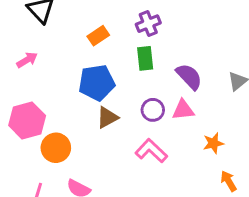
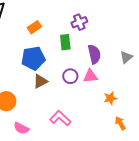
purple cross: (148, 24) -> (79, 22), moved
purple semicircle: (189, 77) -> (94, 54), turned 30
pink L-shape: (151, 151) -> (60, 118), moved

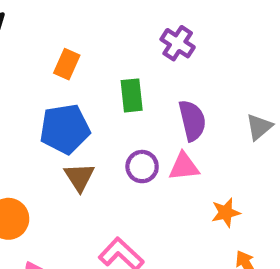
purple cross: (79, 22) -> (178, 43), moved, turned -35
orange rectangle: (34, 27) -> (67, 64), turned -32
brown triangle: (40, 81) -> (79, 177), turned -35

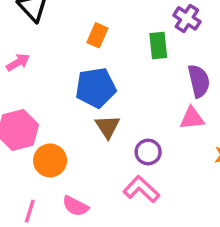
green rectangle: (132, 95) -> (158, 45), moved
purple circle: (142, 167) -> (148, 152), moved

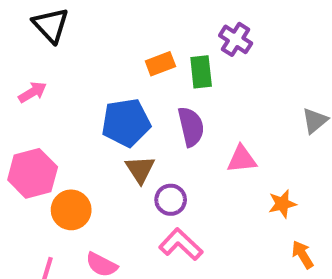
orange rectangle: (97, 35) -> (160, 64), moved, turned 45
purple semicircle: (199, 81) -> (191, 127), moved
purple circle: (148, 152) -> (171, 200), moved

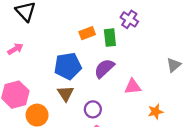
purple semicircle: (191, 127) -> (104, 68), turned -120
brown triangle: (140, 169) -> (66, 93), moved

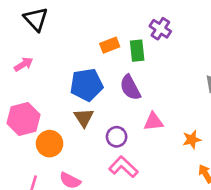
purple semicircle: (104, 68) -> (130, 88), turned -75
pink triangle: (133, 87) -> (153, 122), moved

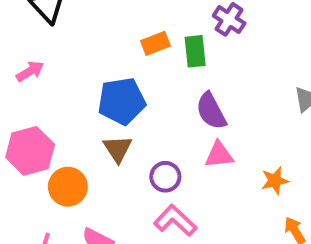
purple semicircle: (130, 88) -> (211, 111), moved

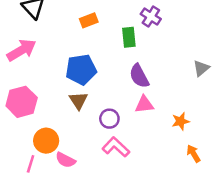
orange rectangle: (155, 43) -> (89, 20), moved
pink arrow: (30, 71) -> (22, 50), size x1.6
orange circle: (68, 187) -> (46, 141), moved

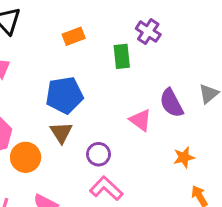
purple semicircle: (139, 76) -> (171, 103), moved
pink triangle: (144, 104) -> (140, 120), moved, turned 42
orange circle: (46, 141) -> (26, 157), moved

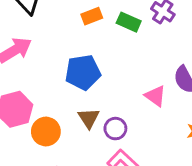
green rectangle: (122, 56) -> (129, 22), moved, turned -60
brown triangle: (61, 132) -> (89, 118), moved

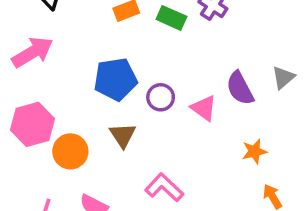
purple circle: (115, 129) -> (161, 97), moved

